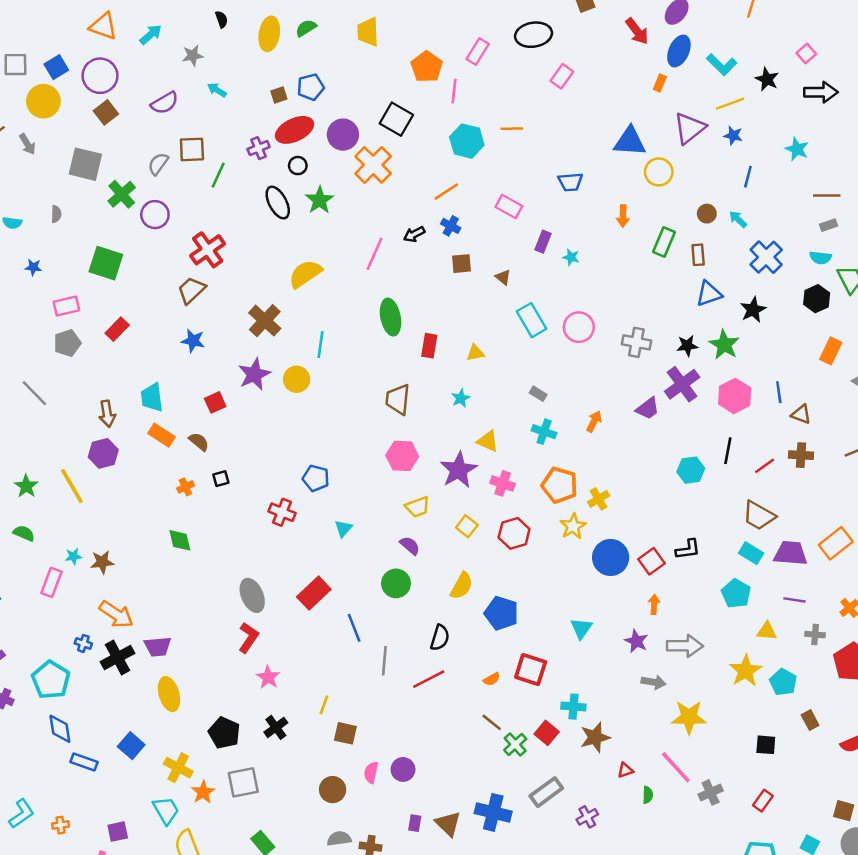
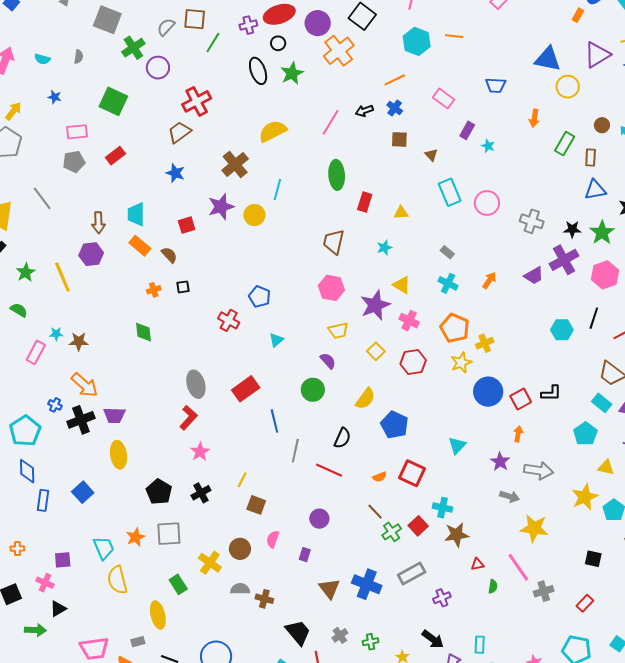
red line: (429, 679) -> (329, 470), turned 44
blue rectangle: (84, 762) -> (43, 500), turned 70
yellow cross: (178, 768) -> (210, 563), moved
purple circle: (403, 769) -> (319, 519), moved
purple rectangle: (415, 823) -> (305, 555), moved

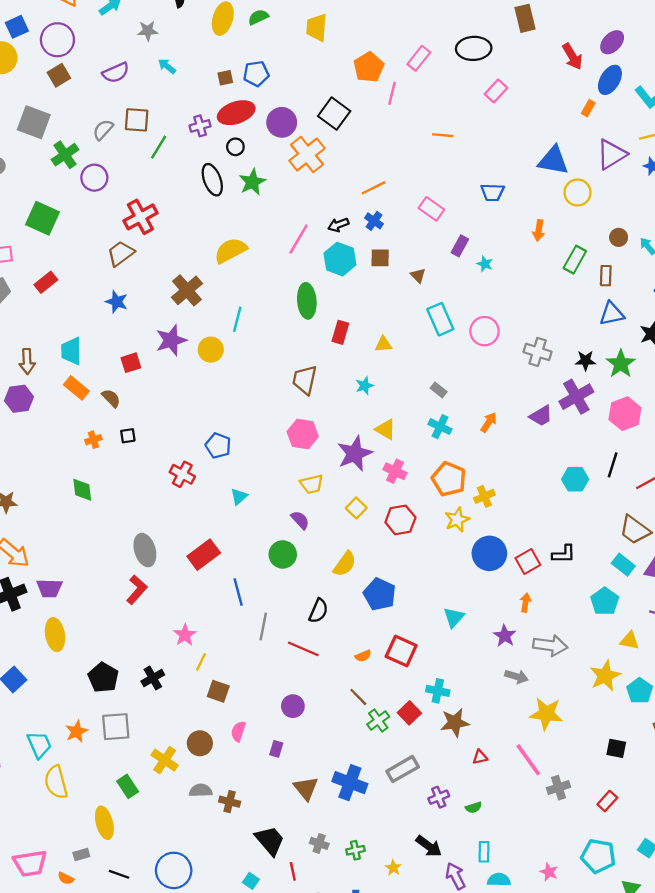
cyan hexagon: (417, 41) -> (340, 259), moved
pink star: (200, 452) -> (185, 635), moved
green semicircle: (493, 586) -> (474, 807), moved, turned 64
gray cross: (340, 635) -> (319, 843), turned -35

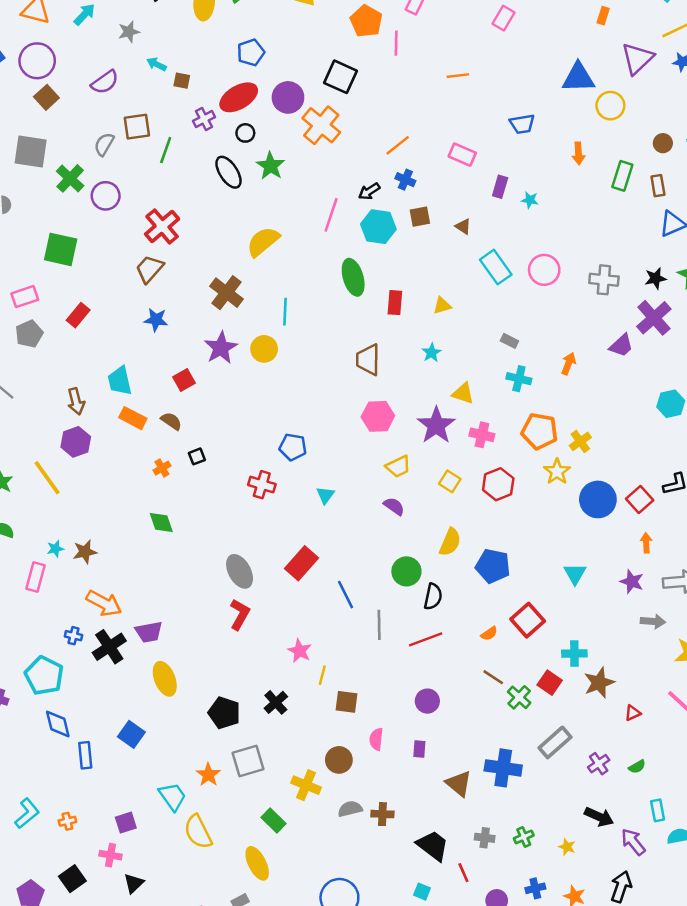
brown square: (225, 78) -> (182, 81), moved, turned 35
green circle: (283, 554) -> (406, 571), moved
red line: (303, 649) -> (426, 639), turned -32
red square: (401, 651) -> (528, 620), turned 36

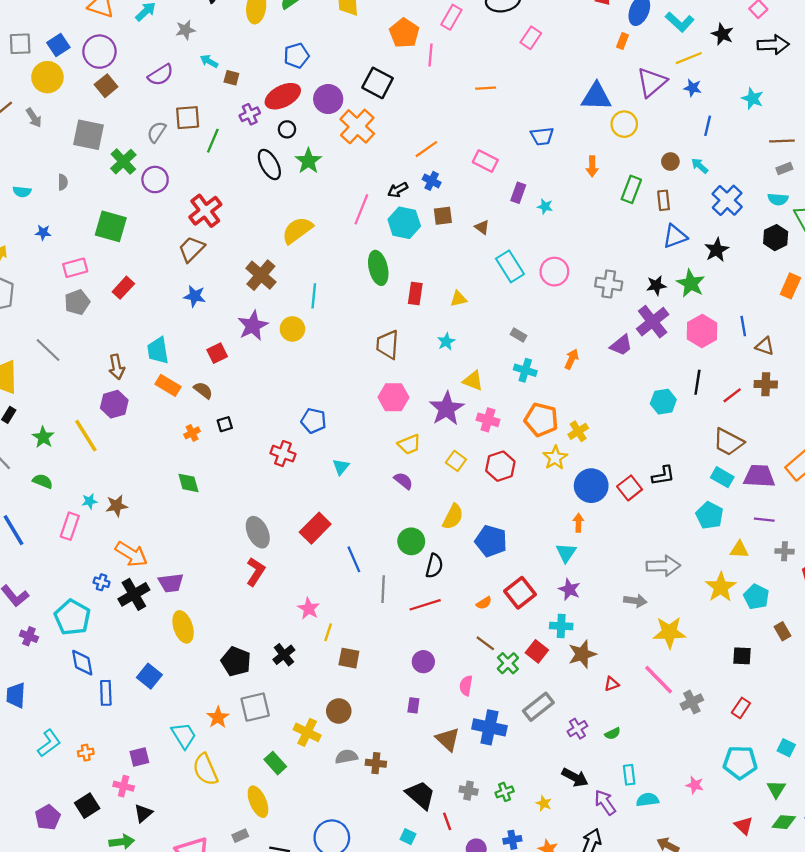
orange arrow: (646, 543) -> (578, 523), moved
purple star: (632, 582) -> (569, 589), moved
pink semicircle: (376, 739) -> (466, 686), moved

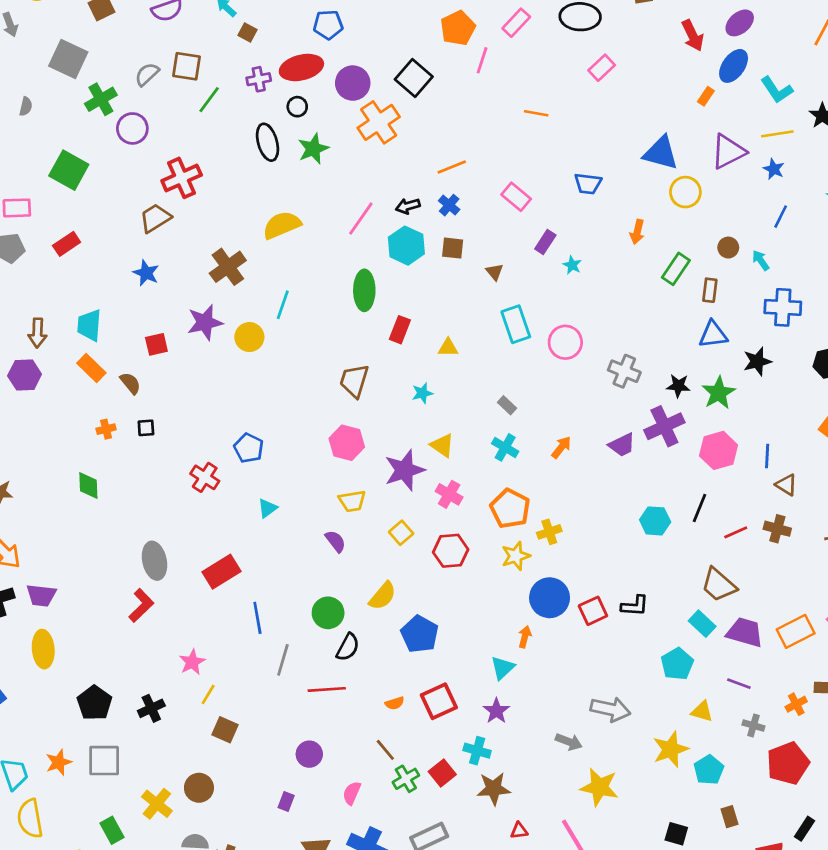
blue cross: (727, 200) -> (783, 307), turned 36

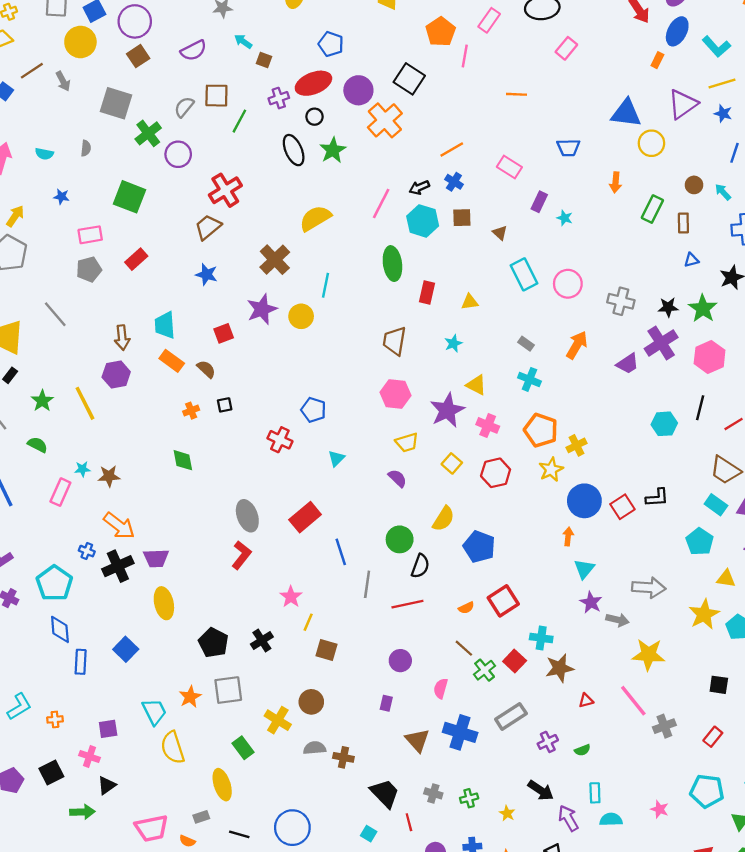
blue pentagon: (328, 25) -> (331, 44), turned 30
blue triangle: (713, 334) -> (691, 260), size x0.6
orange arrow: (561, 447) -> (577, 345), moved, size x1.4
cyan triangle: (503, 668) -> (584, 569), moved
purple star: (496, 711) -> (591, 602), moved

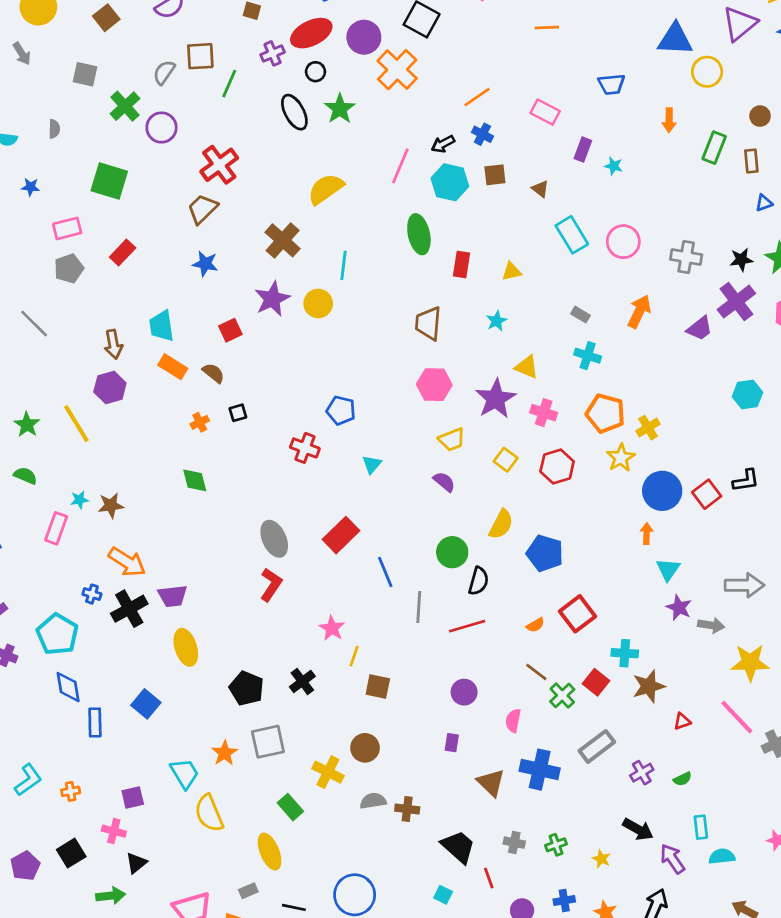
gray square: (116, 103) -> (85, 74), size x0.7

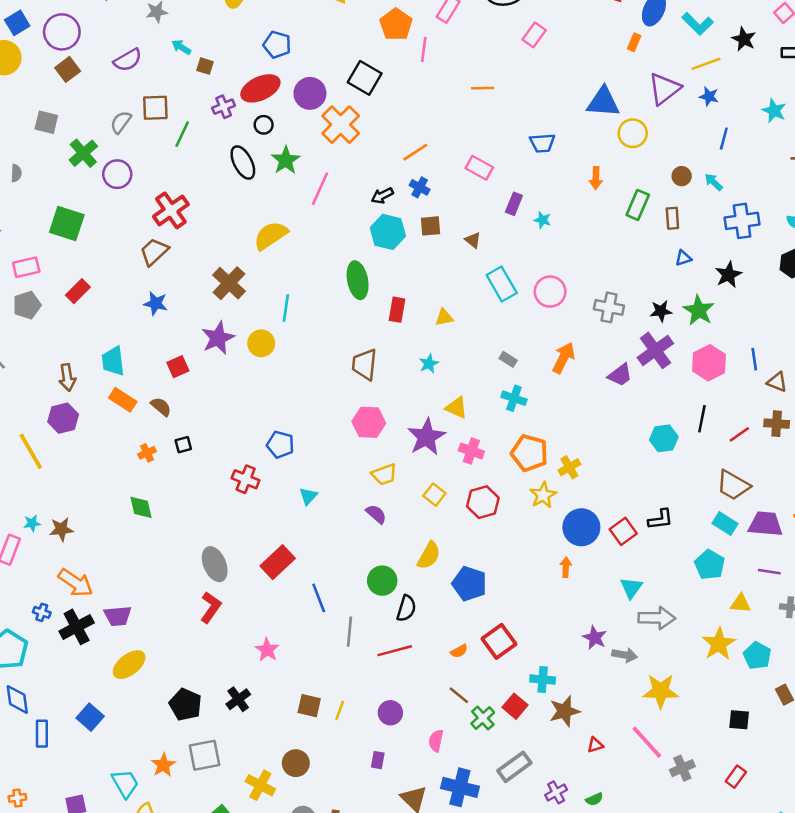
pink line: (400, 166) -> (320, 189), moved
cyan triangle: (668, 569) -> (631, 588), moved
yellow ellipse: (186, 647) -> (129, 665), turned 68
yellow line: (354, 656) -> (340, 710), moved

